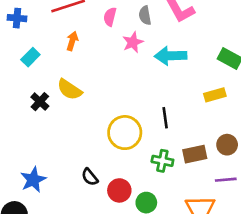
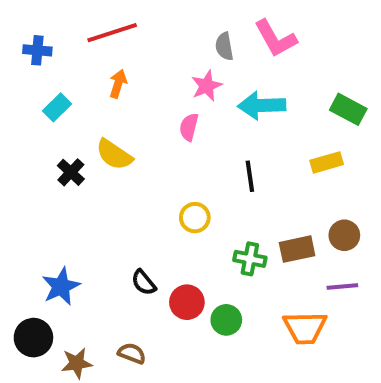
pink semicircle: (110, 17) -> (189, 127), moved
black line: (165, 118) -> (250, 176), moved
yellow circle: (125, 133) -> (195, 218), size x0.6

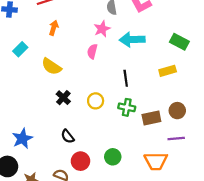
cyan rectangle: (57, 107) -> (20, 49), moved
black cross: (71, 172) -> (63, 98), moved
green cross: (250, 259) -> (127, 107), moved
red circle: (187, 302) -> (80, 161), moved

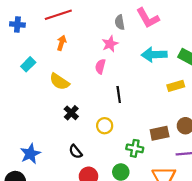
cyan arrow: (132, 40) -> (154, 55), moved
black line: (126, 78) -> (119, 94), moved
yellow circle: (96, 101) -> (105, 126), moved
green cross: (127, 107) -> (135, 148), moved

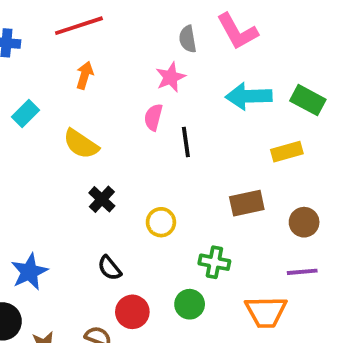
black line: (119, 94) -> (186, 142), moved
brown rectangle: (160, 133) -> (247, 203), moved

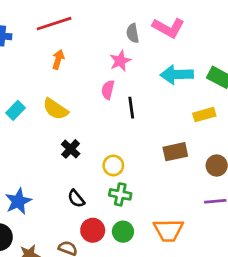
pink L-shape: (237, 31) -> (168, 28), turned -32
cyan rectangle: (26, 113) -> (15, 110), moved
green cross: (214, 262) -> (120, 194), moved
green circle: (190, 304) -> (123, 232), moved
orange trapezoid: (266, 312) -> (168, 230), moved

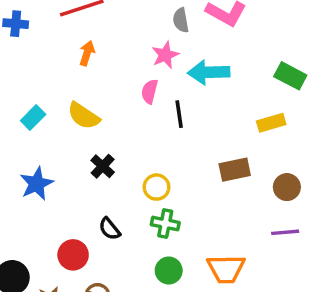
cyan arrow: (177, 75) -> (209, 72), moved
blue star: (18, 201) -> (37, 184), moved
red circle: (93, 230) -> (73, 255), moved

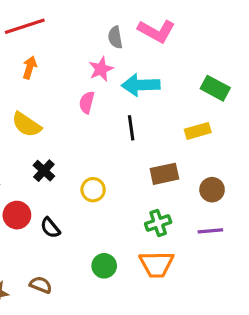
black line: (179, 114) -> (131, 128), moved
green cross: (165, 224) -> (158, 223), moved, turned -30
red circle: (73, 255) -> (17, 215), moved

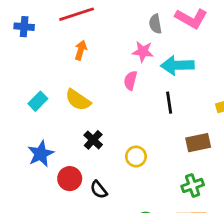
pink star: (101, 69) -> (143, 52), turned 30

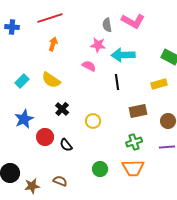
pink semicircle: (130, 81) -> (89, 66), turned 104

